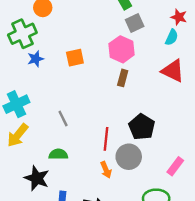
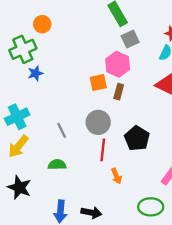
orange square: (75, 58) -> (98, 82), moved
gray circle: (129, 157) -> (98, 122), moved
orange arrow: (106, 170) -> (116, 176), moved
black star: (37, 178) -> (19, 187), moved

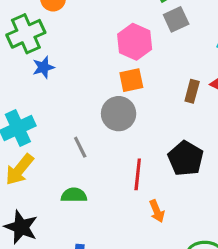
pink hexagon: (118, 64) -> (135, 42), moved
brown rectangle: (119, 92) -> (192, 91), moved
gray circle: (98, 122) -> (119, 114), moved

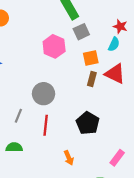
orange square: (131, 80) -> (91, 58), moved
gray line: (80, 147) -> (18, 116), turned 48
red line: (138, 174) -> (46, 125), moved

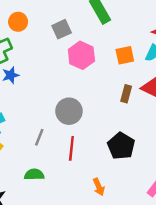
gray square: (81, 32) -> (62, 29), moved
orange square: (91, 58) -> (125, 55), moved

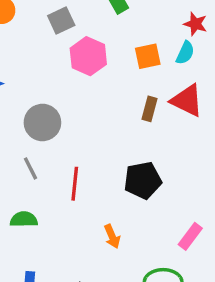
gray circle: (69, 111) -> (42, 122), moved
gray line: (39, 137) -> (31, 168), turned -49
black pentagon: (121, 146) -> (143, 180), turned 30

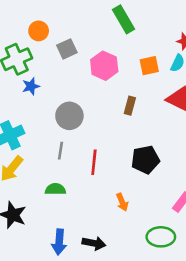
gray square: (61, 21) -> (67, 49), moved
brown rectangle: (150, 109) -> (130, 106), moved
gray line: (31, 168) -> (60, 151), turned 36

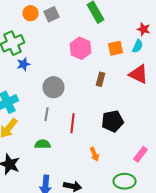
orange circle: (39, 31) -> (30, 13), moved
gray square: (67, 49) -> (52, 14), moved

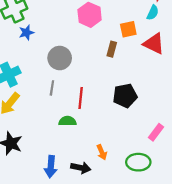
orange square: (116, 48) -> (128, 29), moved
green semicircle: (42, 144) -> (67, 121), moved
orange arrow: (94, 154) -> (102, 152), moved

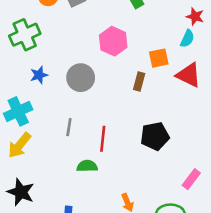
blue star: (26, 33) -> (39, 75), moved
gray circle: (60, 58) -> (81, 78), moved

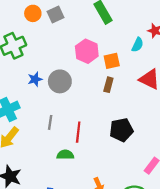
cyan semicircle: (187, 39) -> (138, 45), moved
orange square: (159, 58) -> (112, 61), moved
blue star: (39, 75) -> (35, 79), moved

